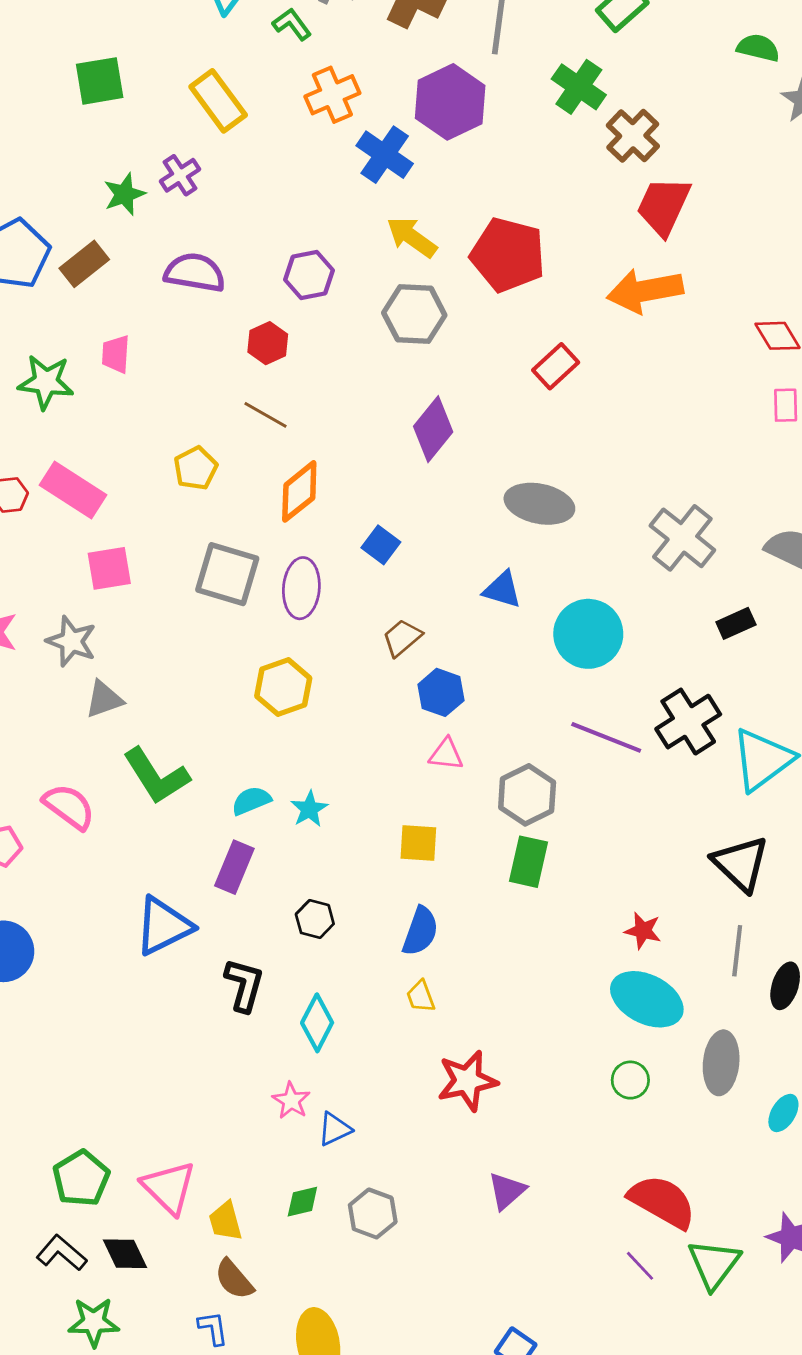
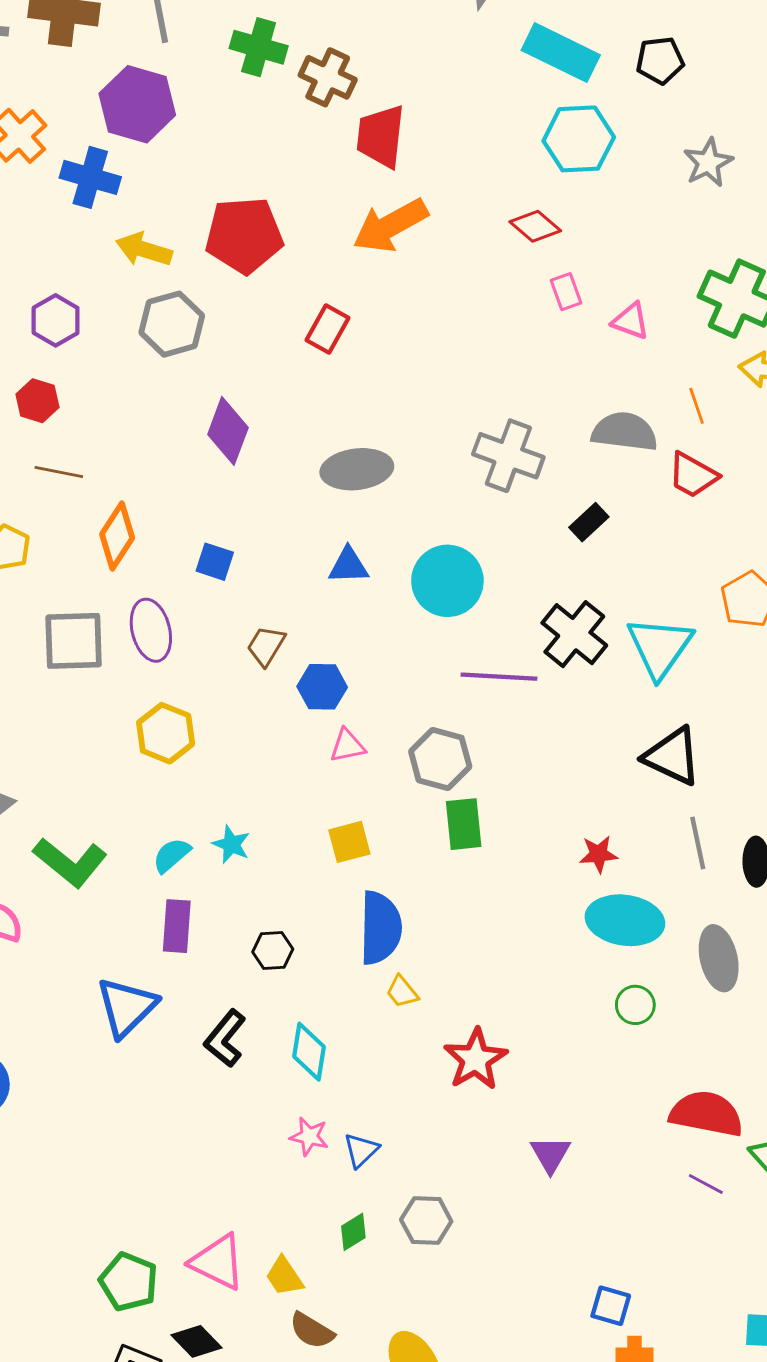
blue semicircle: (420, 931) -> (380, 928), size x1.4
black L-shape: (244, 985) -> (225, 1038), turned -138

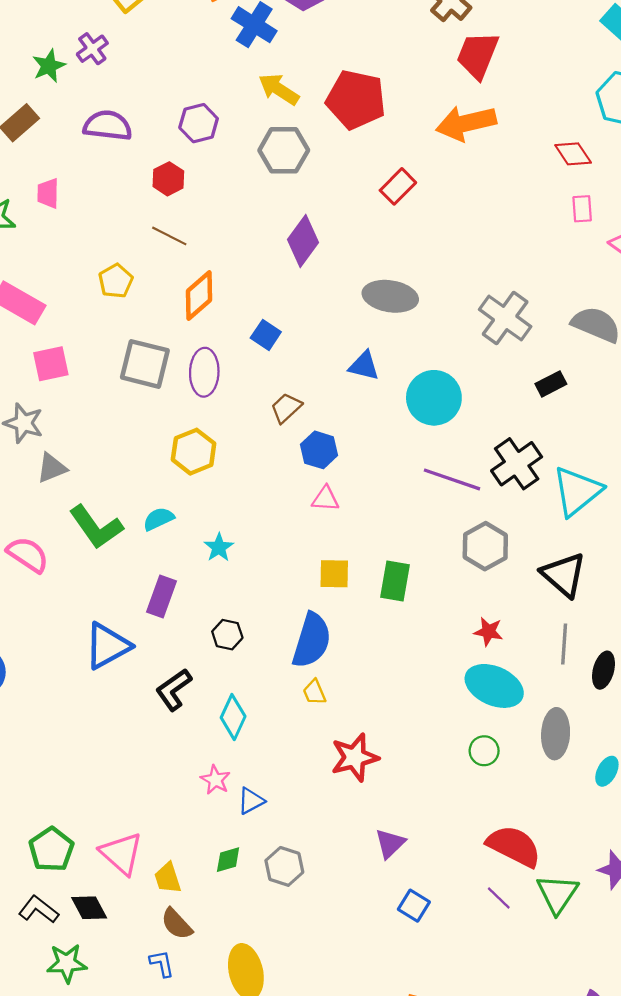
gray hexagon: (440, 759) -> (485, 546), moved
yellow square: (349, 842) -> (334, 574), moved
cyan semicircle: (172, 855) -> (159, 519), moved
blue square: (611, 1306) -> (414, 906), moved

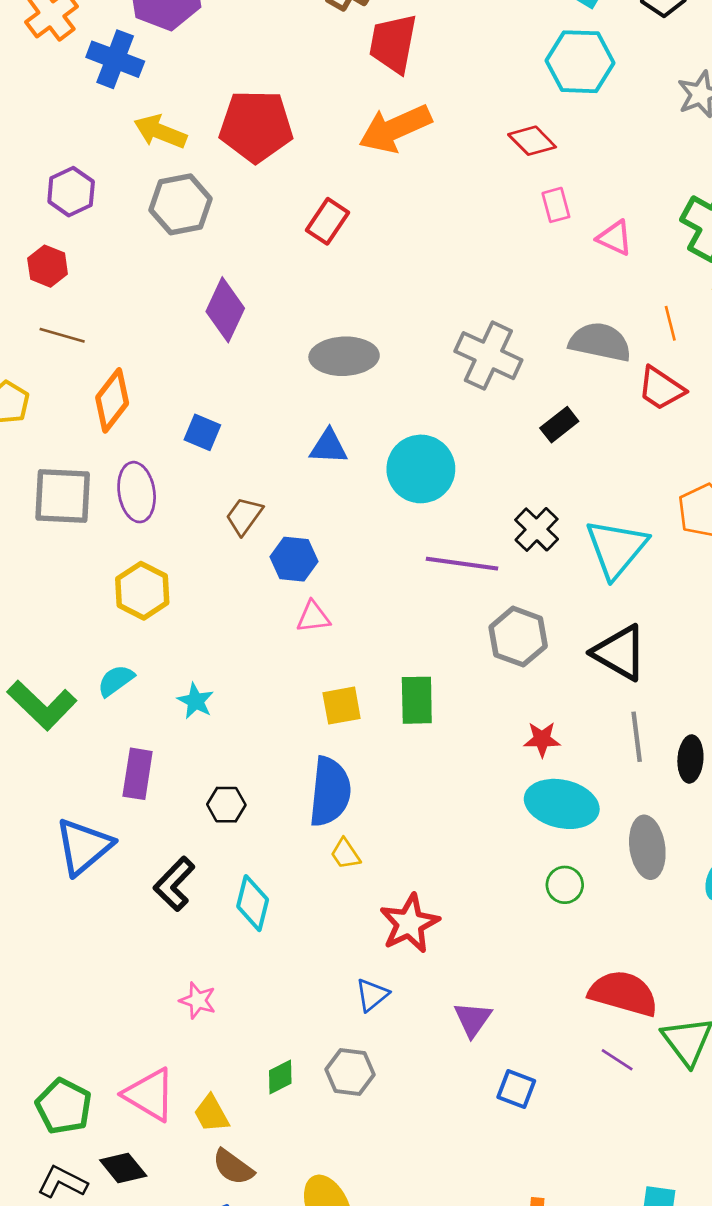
black cross: (517, 464) -> (537, 529), size x0.7
pink star: (215, 780) -> (198, 1000), moved
blue triangle: (251, 801) -> (372, 995), moved

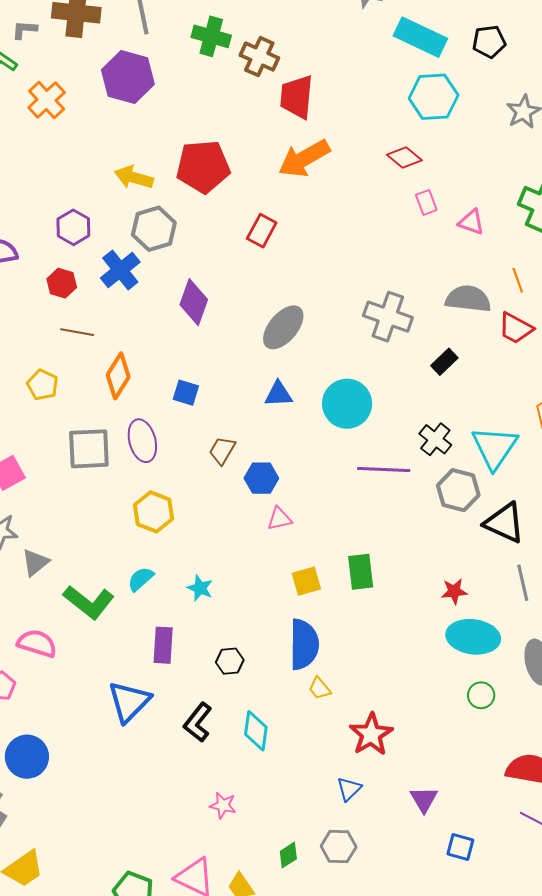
blue cross: (115, 59) -> (120, 270), moved, turned 36
gray ellipse: (344, 356) -> (283, 327), turned -42
gray hexagon: (518, 637) -> (458, 490), moved

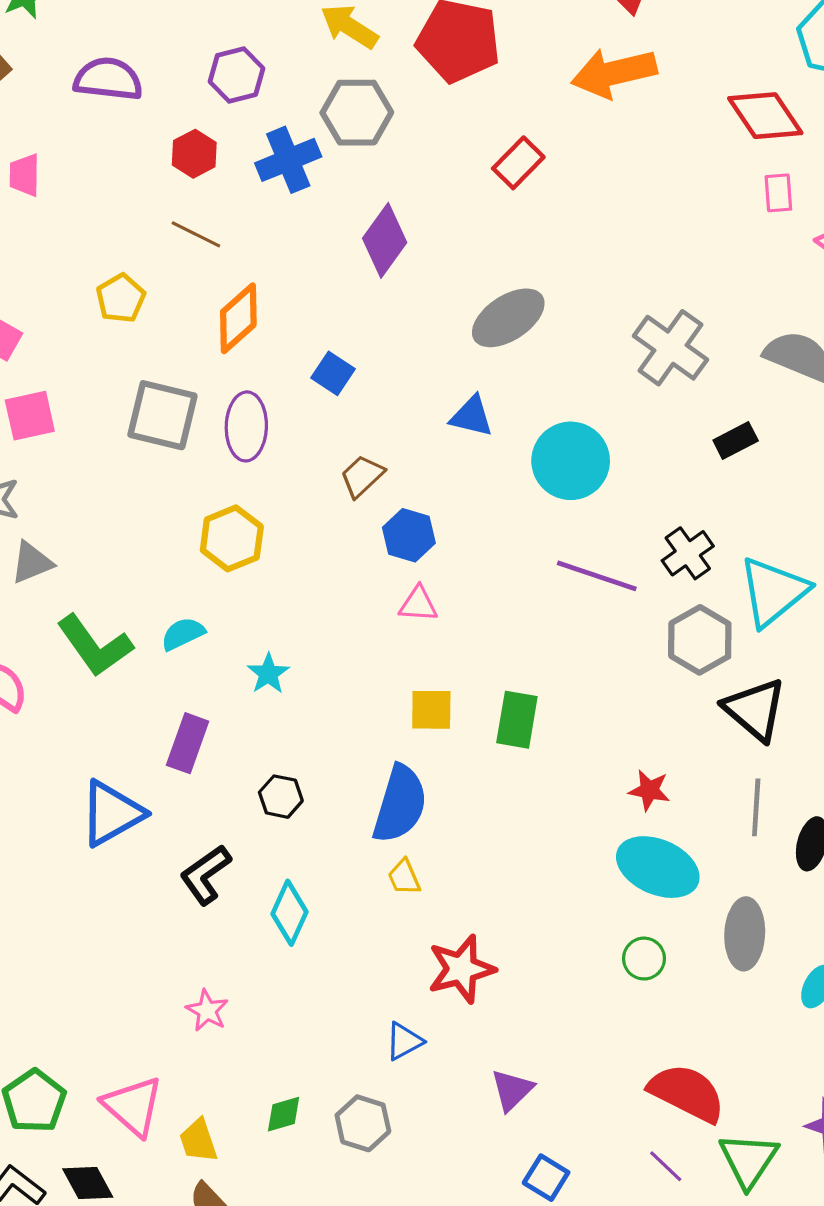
red diamond: (404, 158) -> (765, 116), size x1.4

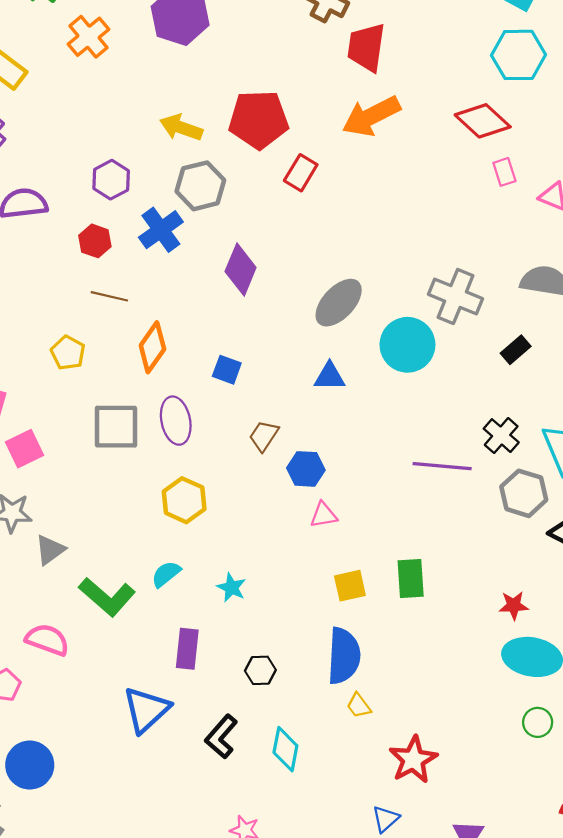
red rectangle: (518, 163) -> (301, 173), moved
cyan circle: (571, 461) -> (407, 345), moved

